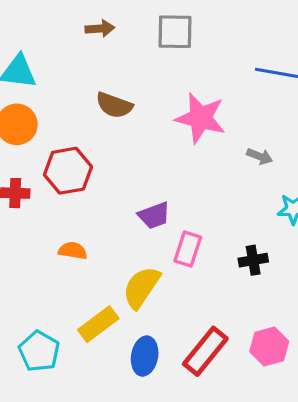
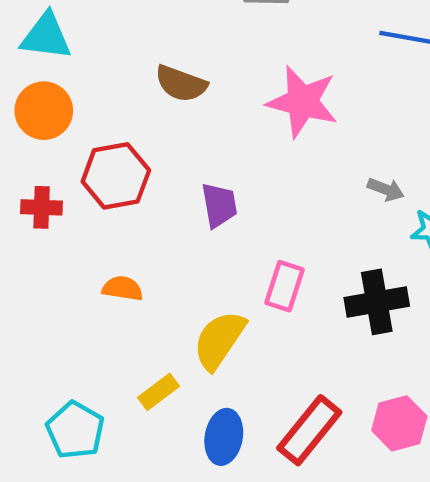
gray arrow: (260, 156) -> (386, 189), moved
purple trapezoid: (154, 215) -> (219, 205), moved, turned -80
black cross: (253, 260) -> (377, 302), size x1.5
yellow rectangle: (98, 324) -> (159, 392), size x0.7

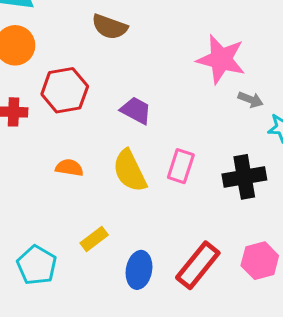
pink star: (303, 102) -> (221, 59), moved
purple trapezoid: (219, 205) -> (136, 110), turned -52
yellow semicircle: (219, 340) -> (130, 171), moved, turned -60

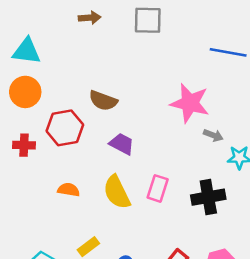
brown semicircle: (110, 27) -> (103, 101), moved

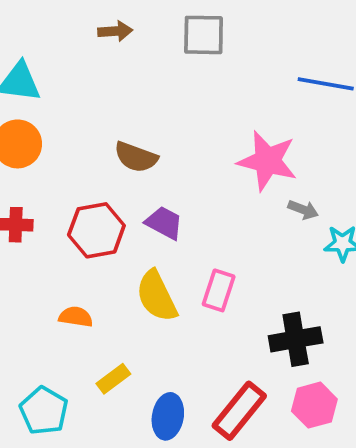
red hexagon: (65, 128) -> (96, 230), moved
orange semicircle: (69, 190) -> (76, 317), moved
black cross: (208, 197) -> (296, 339), moved

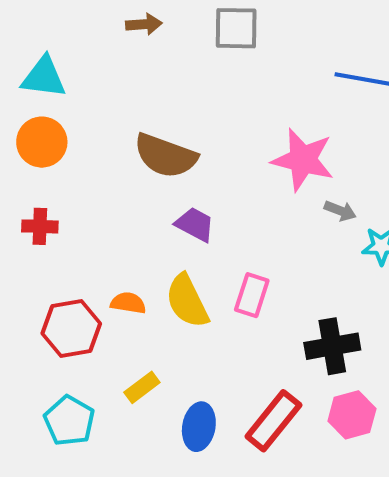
brown semicircle: (136, 157) -> (165, 156), size x1.4
red hexagon: (96, 230) -> (71, 328), moved
orange semicircle: (76, 317) -> (128, 303), moved

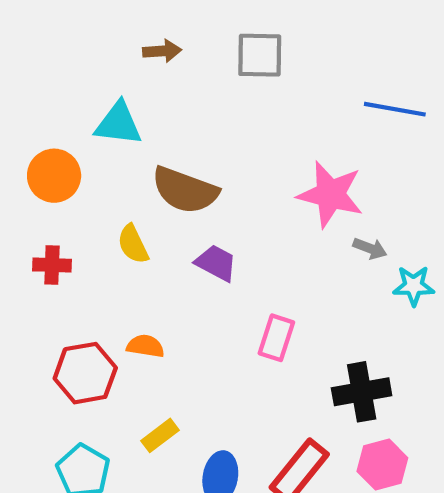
cyan triangle: (44, 77) -> (118, 124), moved
yellow semicircle: (187, 301) -> (133, 244), moved, size x0.7

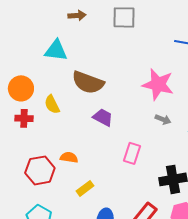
orange circle: (54, 176) -> (21, 88), moved
yellow semicircle: (133, 244) -> (52, 104), moved
gray arrow: (370, 248) -> (163, 119), moved
yellow rectangle: (160, 435) -> (85, 188), moved

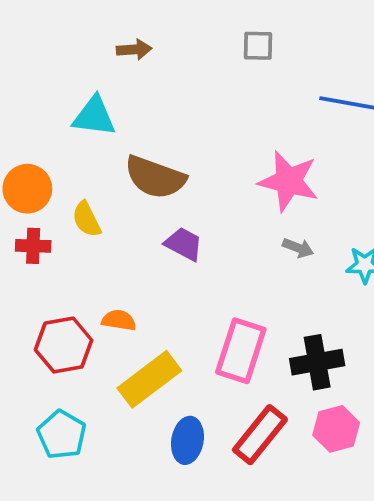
gray square: (124, 17) -> (258, 46), moved, size x0.7
pink rectangle: (132, 153) -> (241, 351), moved, size x1.5
yellow rectangle: (85, 188) -> (149, 379), size x1.8

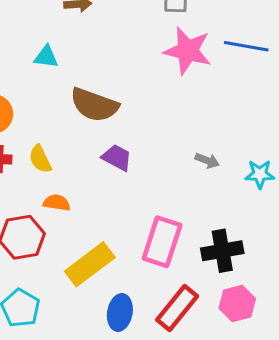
cyan triangle: (94, 116) -> (46, 57), size x0.7
pink star: (289, 181) -> (188, 51), moved
yellow semicircle: (86, 219) -> (40, 159), moved
orange semicircle: (119, 320) -> (57, 203), moved

